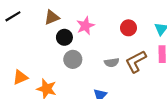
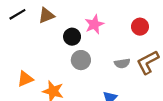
brown triangle: (52, 17) -> (46, 15), moved

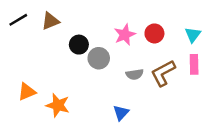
pink star: (94, 24) -> (125, 35), moved
gray circle: (81, 60) -> (99, 58), moved

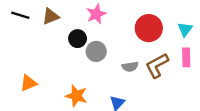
black line: (18, 20) -> (20, 15), turned 48
red circle: (154, 33) -> (149, 28), size x1.5
pink star: (125, 35) -> (96, 14), moved
orange star: (58, 105) -> (76, 96), moved

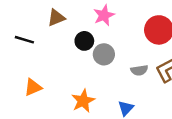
black line: (20, 15) -> (24, 40), moved
orange star: (76, 96) -> (83, 101), turned 30

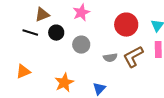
black line: (24, 40) -> (30, 33), moved
black circle: (84, 41) -> (56, 33), moved

